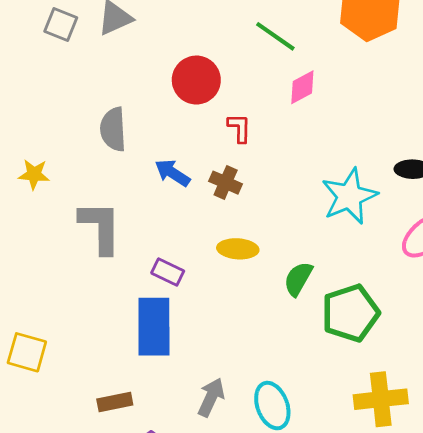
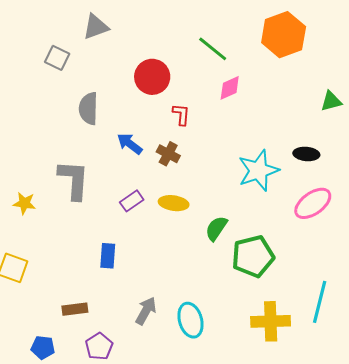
gray square: (61, 25) -> (57, 58), moved
yellow star: (34, 174) -> (24, 203), moved
purple rectangle: (168, 272) -> (132, 201), moved, turned -65
blue rectangle: (154, 327) -> (108, 256), size x0.6

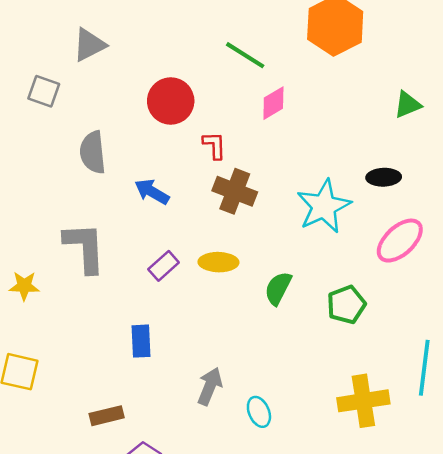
brown cross: (168, 154) -> (235, 191), moved, size x1.4
green pentagon: (253, 256) -> (346, 305), moved, size x0.7
gray arrow: (146, 311) -> (210, 386), moved
cyan ellipse: (191, 320) -> (259, 412), size x0.7

